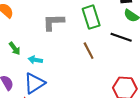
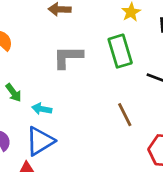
brown line: (89, 51) -> (125, 115), moved

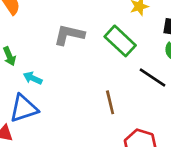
green rectangle: (120, 51) -> (120, 41), turned -44

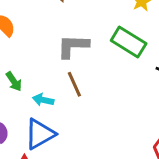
brown line: (110, 102) -> (74, 84), moved

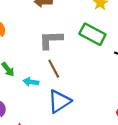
blue triangle: (40, 134) -> (59, 101), moved

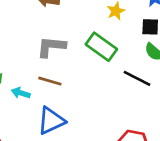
brown line: (54, 69) -> (50, 81), turned -54

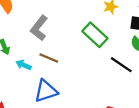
gray L-shape: (51, 47) -> (39, 28), moved, turned -65

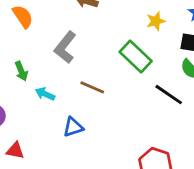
brown line: (49, 58) -> (92, 87), moved
blue triangle: (46, 91) -> (73, 127), size x0.7

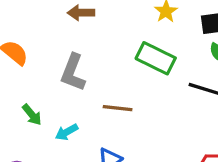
cyan arrow: (45, 94) -> (67, 132), turned -36

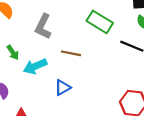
cyan arrow: (67, 132) -> (35, 66), size x1.5

